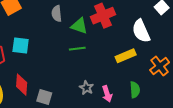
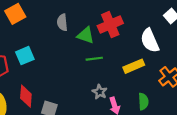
cyan square: (21, 45) -> (25, 56), turned -30
green line: (77, 49) -> (94, 59), moved
gray star: (86, 88) -> (100, 92), moved

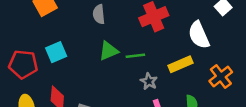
green triangle: (86, 35) -> (109, 51), moved, turned -42
gray star: (100, 92) -> (149, 81), moved

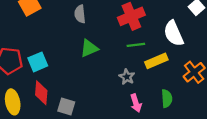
cyan square: (56, 52) -> (38, 62), moved
green line: (135, 56) -> (136, 45), moved

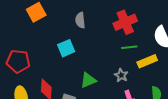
green triangle: (89, 48) -> (88, 80), moved
cyan square: (38, 62) -> (66, 48), moved

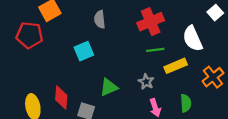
red pentagon: (18, 61) -> (29, 35), moved

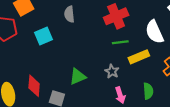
cyan square: (84, 51) -> (43, 36), moved

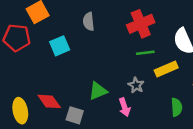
red diamond: (34, 86) -> (49, 101), turned -40
pink arrow: (120, 95) -> (124, 107), moved

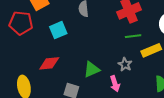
red diamond: (49, 101) -> (49, 63), moved, turned -60

